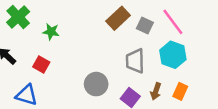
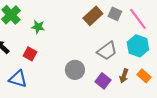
gray square: (145, 26) -> (115, 14), moved
gray trapezoid: (135, 61) -> (107, 51), turned -125
orange rectangle: (180, 91) -> (144, 76), turned -72

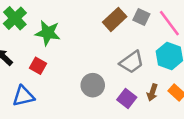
green star: (38, 27) -> (48, 33), size x1.5
blue triangle: (18, 79) -> (23, 96), turned -30

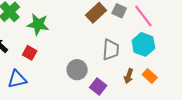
gray trapezoid: (132, 62) -> (111, 50), turned -50
purple square: (127, 99) -> (98, 87), moved

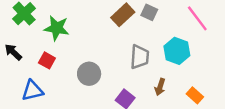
pink line: (143, 16) -> (197, 18), moved
gray circle: (77, 70) -> (89, 74), moved
orange rectangle: (150, 76) -> (195, 95), moved

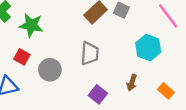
gray trapezoid: (140, 57) -> (90, 53), moved
gray circle: (89, 74) -> (50, 70), moved

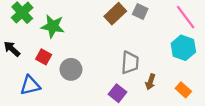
cyan hexagon: (148, 48) -> (183, 48), moved
gray trapezoid: (90, 53) -> (130, 63), moved

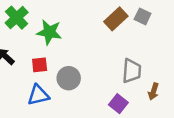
red square: (44, 57) -> (40, 65), turned -35
blue triangle: (30, 85) -> (38, 95), moved

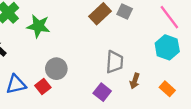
red square: (40, 65) -> (43, 87), moved, turned -32
blue triangle: (38, 95) -> (16, 84), moved

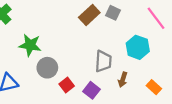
green star: (38, 26) -> (30, 45), moved
cyan hexagon: (167, 47) -> (138, 47), moved
red square: (43, 87) -> (67, 85), moved

